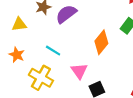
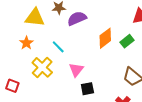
yellow triangle: (19, 24) -> (35, 18), size x1.5
orange diamond: (101, 42) -> (105, 38), moved

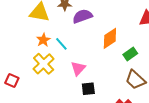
green rectangle: (127, 41) -> (130, 54), moved
orange star: (26, 43) -> (43, 40), moved

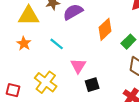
orange star: (43, 40) -> (24, 43), moved
yellow cross: (44, 64) -> (46, 82), moved

